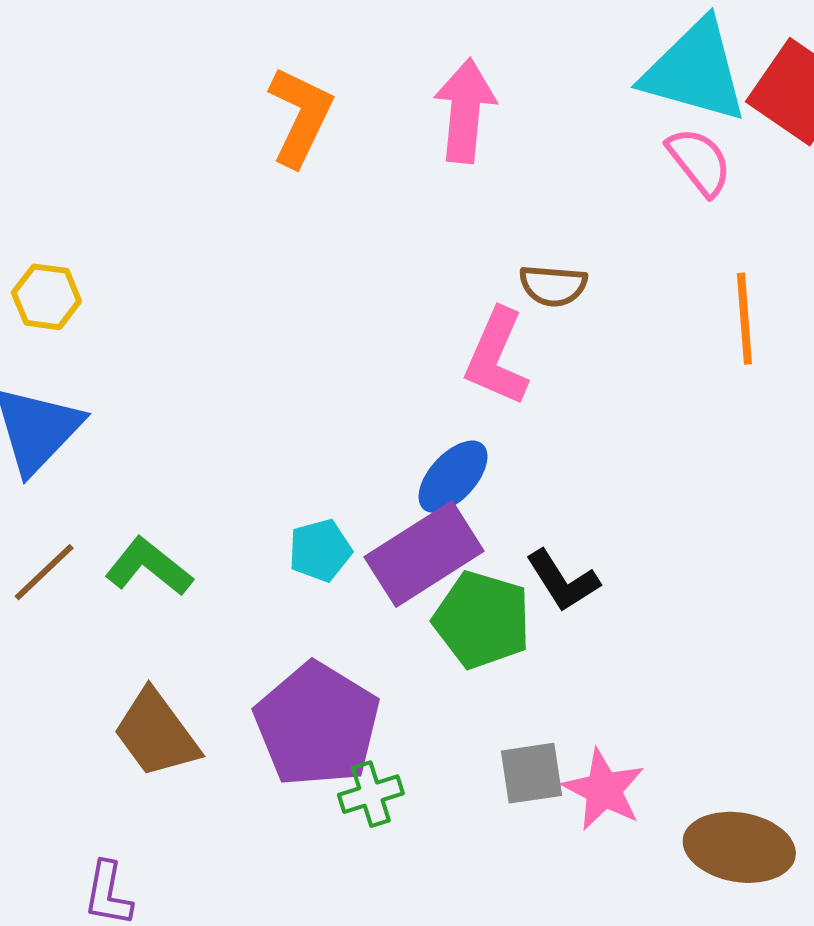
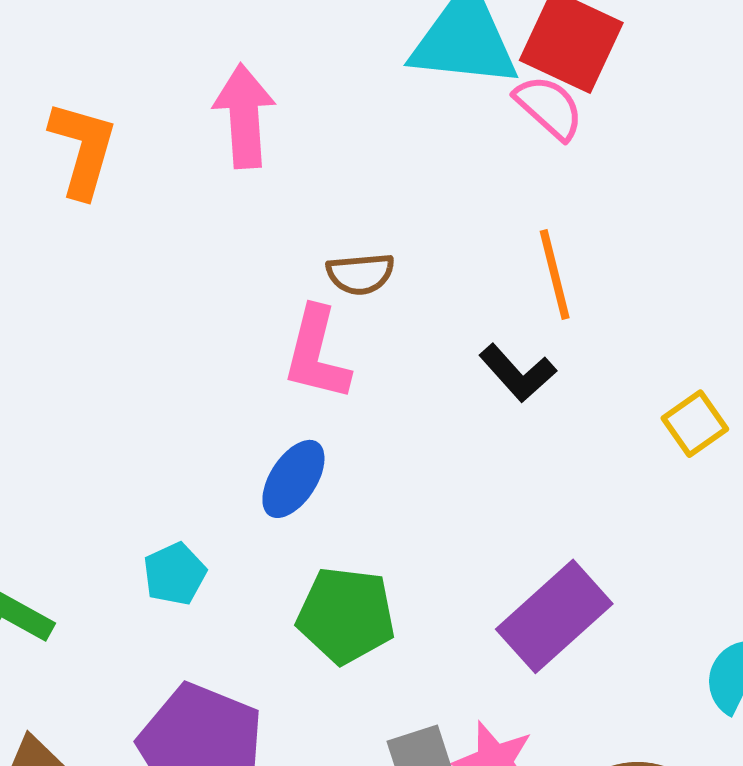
pink semicircle: (699, 161) -> (549, 107), moved
purple rectangle: (424, 554) -> (554, 616), moved
black L-shape: (563, 581) -> (518, 373), moved

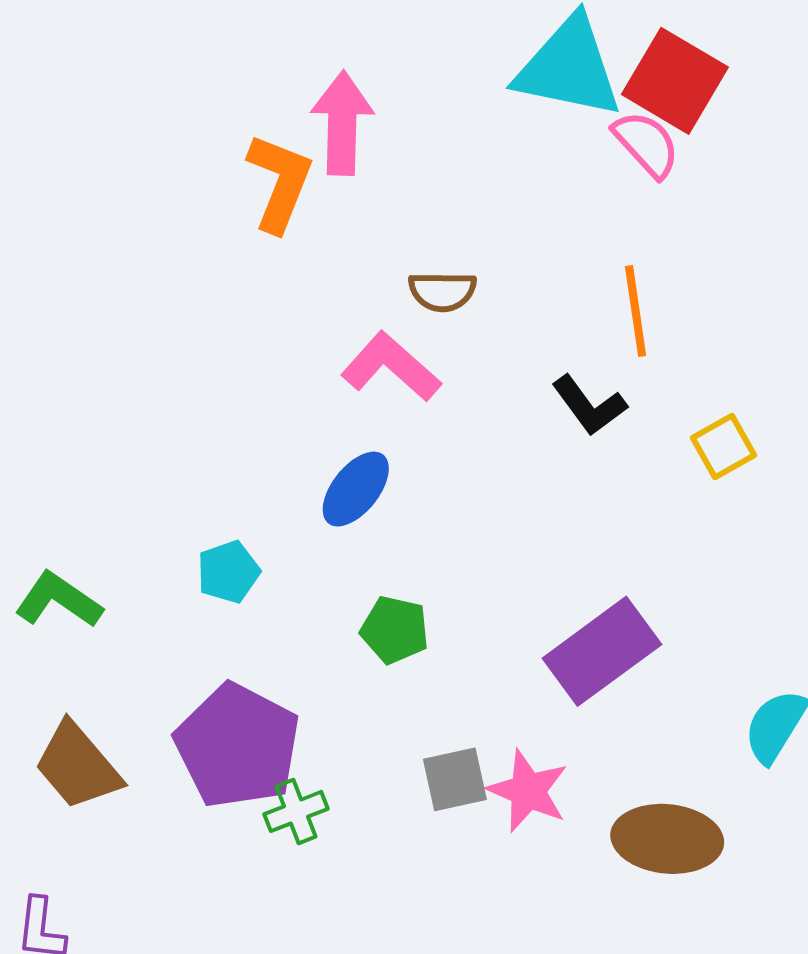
orange L-shape: (83, 149) -> (280, 183), moved
pink L-shape: (317, 354) -> (391, 367), turned 112
yellow square: (695, 424) -> (723, 446), moved
green pentagon: (346, 615) -> (395, 630), size x0.7

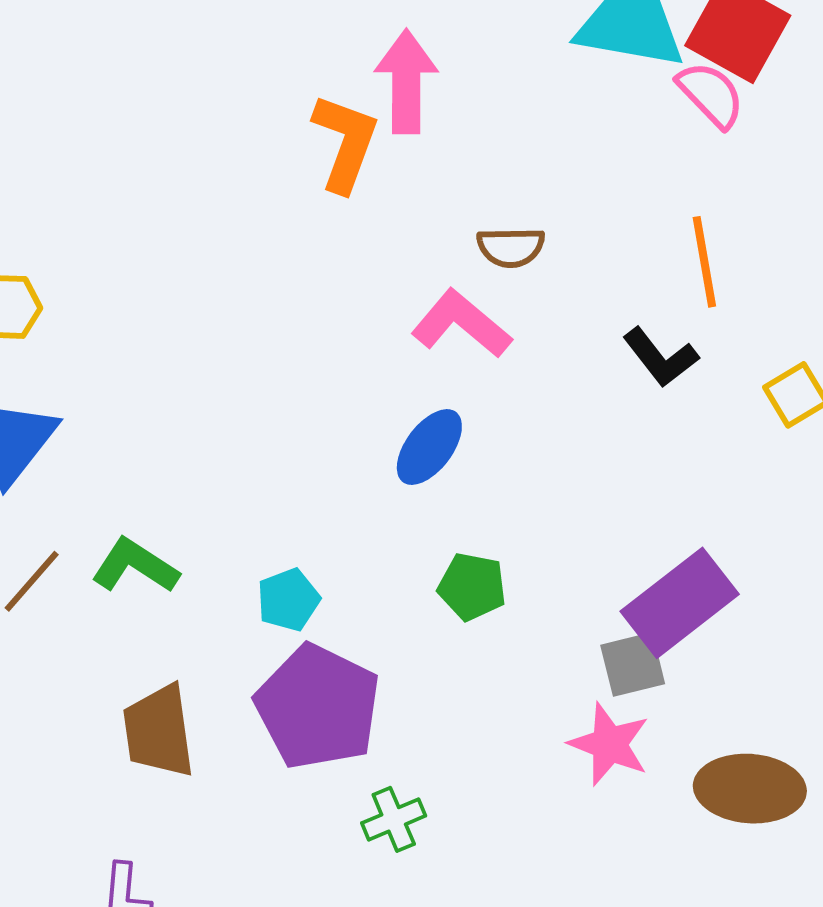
cyan pentagon: (228, 572) -> (288, 600), moved
brown trapezoid: (78, 766) -> (159, 731), turned 34
gray square: (455, 779) -> (633, 664), moved
green cross: (296, 811) -> (394, 819), moved

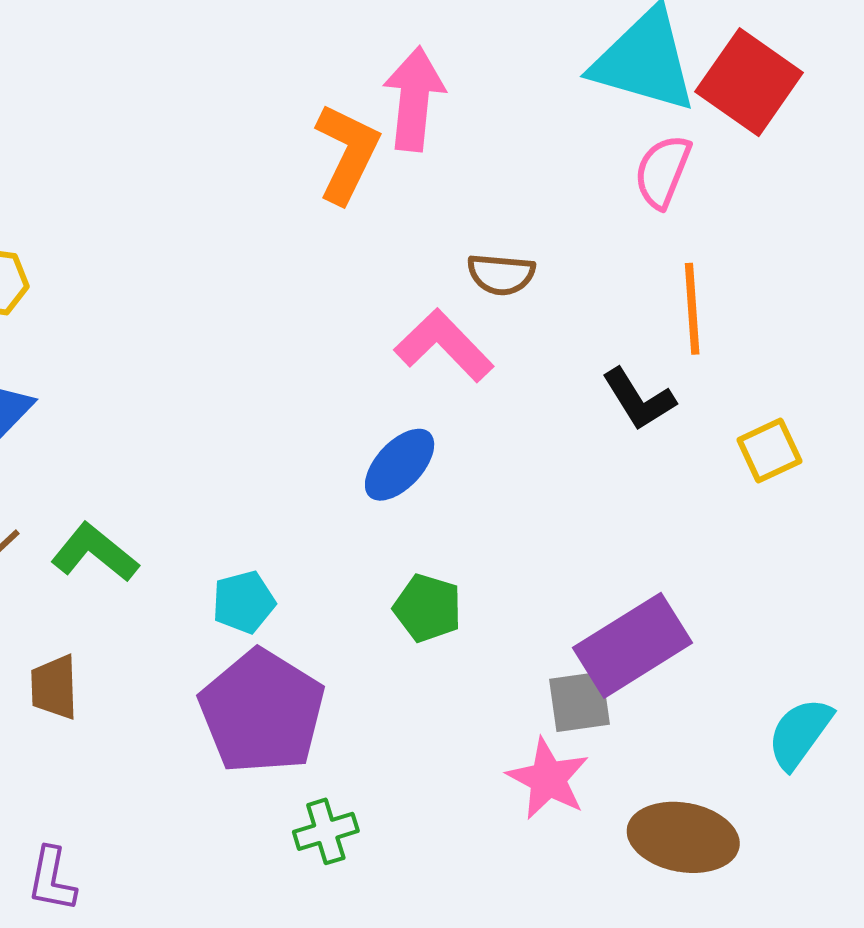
pink semicircle: (711, 94) -> (663, 171), moved, turned -120
brown trapezoid: (159, 731) -> (54, 687), moved, size x0.7

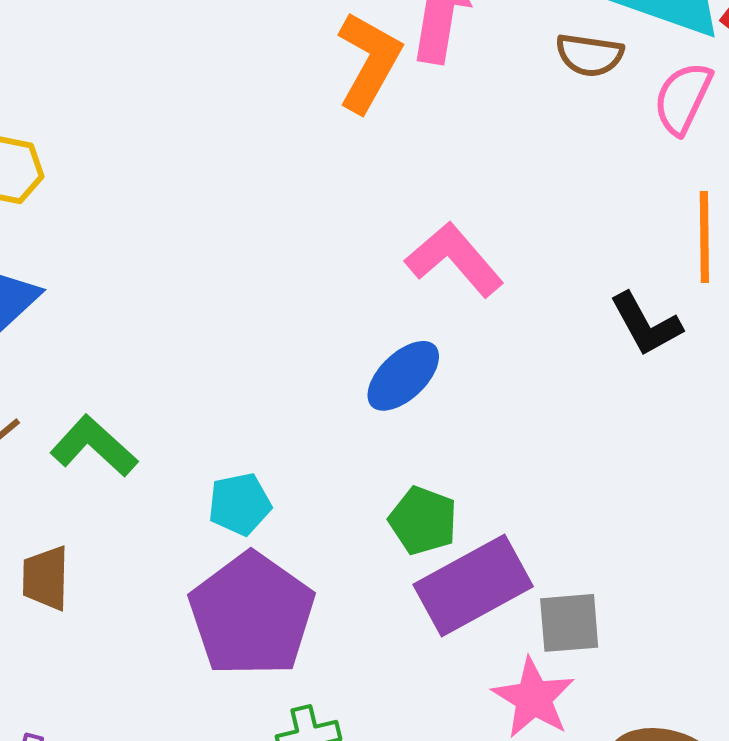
brown semicircle: (501, 274) -> (590, 55), moved
purple rectangle: (633, 645) -> (473, 585), moved

